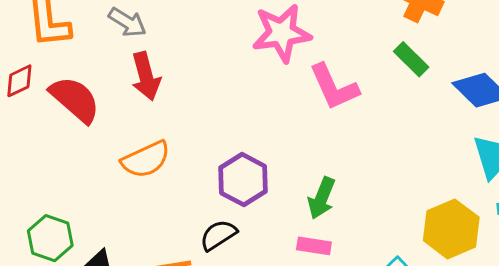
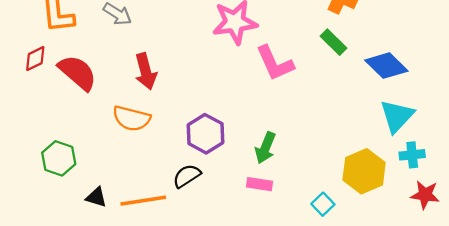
red arrow: (146, 76) -> (146, 71), moved
orange semicircle: (146, 159) -> (132, 118), turned 39
green hexagon: (50, 238) -> (59, 158), moved

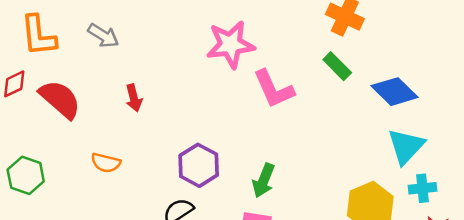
red arrow: (146, 71) -> (134, 98), size x0.7
orange semicircle: (132, 118) -> (106, 163), moved, size x0.7
green hexagon: (59, 158) -> (26, 175), moved

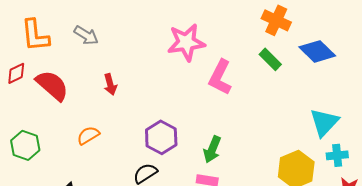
pink L-shape: (274, 89) -> (220, 77), turned 51
blue diamond: (394, 92) -> (317, 51), moved
orange semicircle: (106, 163) -> (88, 135), turned 135

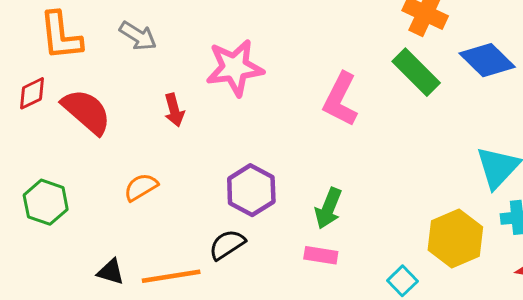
pink star: (186, 42) -> (235, 68), moved
green rectangle: (270, 59) -> (416, 72), size x1.4

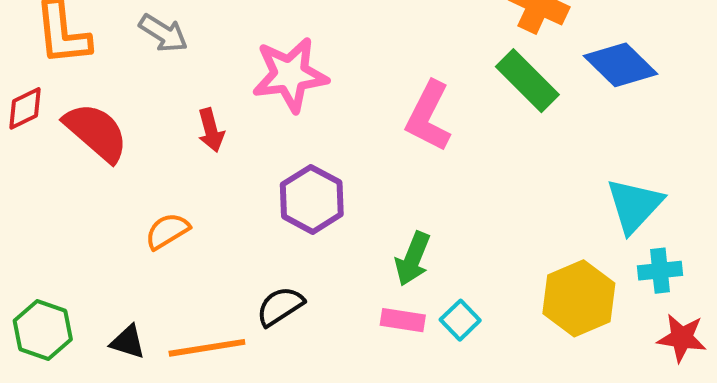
purple hexagon: (251, 190) -> (312, 199), moved
green hexagon: (46, 202) -> (43, 330), moved
cyan square: (402, 281) -> (460, 320), moved

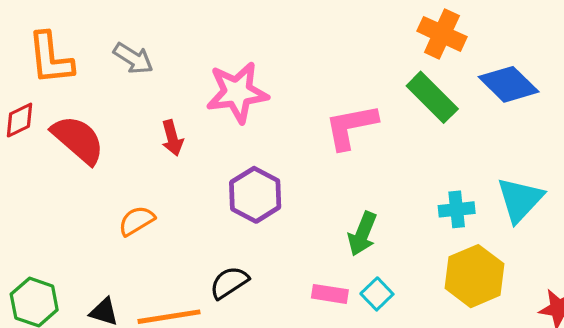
pink L-shape: (429, 116) -> (351, 127), turned 52
green arrow: (413, 259) -> (362, 234), moved
cyan cross: (660, 271) -> (457, 209), moved

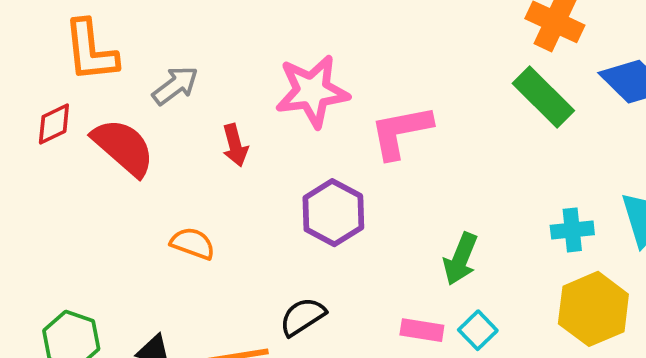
gray arrow: (133, 58) -> (175, 85), moved, turned -69
pink L-shape: (351, 127) -> (401, 132), moved
orange semicircle: (137, 221) -> (193, 243), turned 51

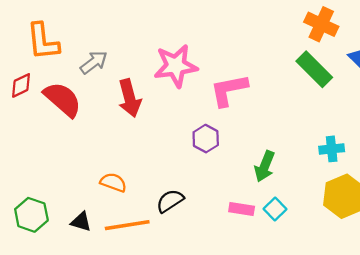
red arrow: (235, 145) -> (130, 98), size x1.5
purple hexagon: (333, 213) -> (206, 139), moved, size x0.7
orange semicircle: (193, 243) -> (113, 182), moved

